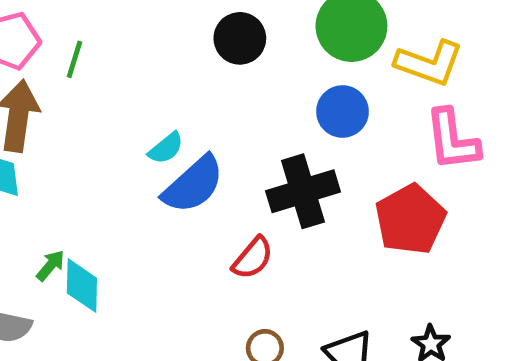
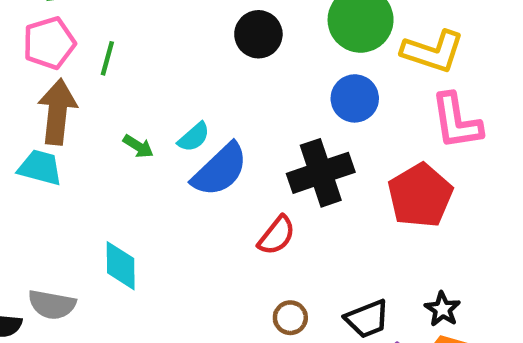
green arrow: (50, 266) -> (138, 146), moved, turned 84

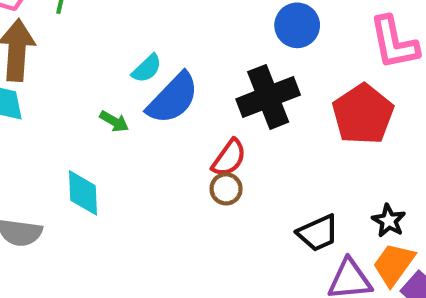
green arrow: (138, 146) -> (114, 121), moved
brown circle: (290, 318) -> (226, 189), moved

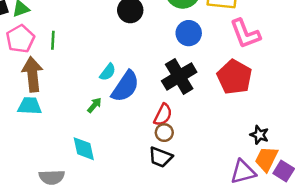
green arrow: (114, 121) -> (94, 105), turned -70
black trapezoid: (318, 233) -> (161, 157), moved, turned 55

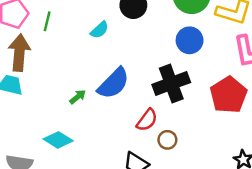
cyan semicircle: (108, 72) -> (100, 30), moved
brown circle: (164, 133) -> (167, 140), moved
cyan diamond: (84, 149) -> (58, 140), turned -56

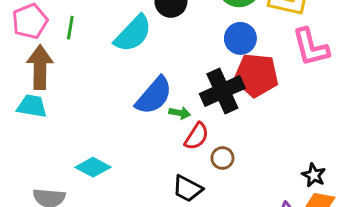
cyan semicircle: (100, 30) -> (133, 34), size x1.8
red pentagon: (229, 95) -> (256, 75), moved, turned -30
green arrow: (78, 97) -> (180, 113), moved, turned 54

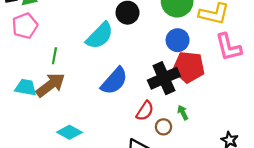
green line: (70, 28) -> (54, 56), moved
brown arrow: (40, 67) -> (50, 85), moved, turned 52
green arrow: (180, 113) -> (183, 113), moved, turned -128

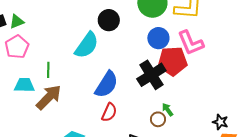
pink L-shape: (228, 47) -> (191, 43), moved
cyan trapezoid: (26, 87) -> (24, 85), moved
red semicircle: (145, 111) -> (109, 112), moved
green arrow: (183, 113) -> (168, 110), moved

